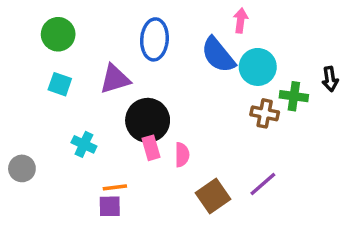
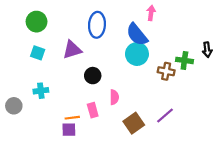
cyan circle: (258, 67) -> (137, 54), moved
black circle: (148, 120) -> (93, 76), size x0.6
cyan cross: (84, 144) -> (41, 91), moved, turned -32
pink rectangle: (151, 148) -> (93, 110), moved

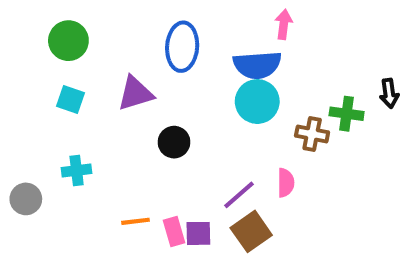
blue semicircle: (137, 35) -> (257, 65), turned -55
pink semicircle: (114, 97) -> (286, 183), moved
pink rectangle: (93, 110) -> (174, 231), moved
purple line: (165, 116) -> (239, 195), moved
purple square: (69, 130) -> (198, 233), moved

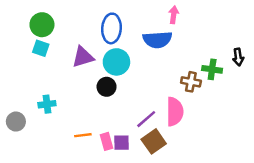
cyan square: (70, 99) -> (41, 48), moved
cyan circle: (257, 102) -> (116, 62), moved
pink semicircle: (286, 183) -> (175, 112), size x1.6

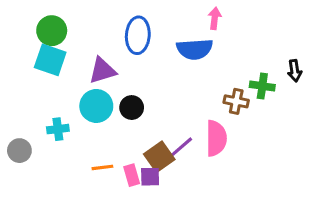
cyan square: (41, 48) -> (50, 60), size x1.5
cyan circle: (116, 62) -> (96, 106), moved
brown square: (154, 141) -> (159, 157), moved

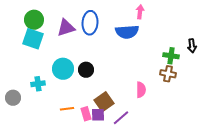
purple triangle: (102, 71) -> (66, 28), moved
brown cross: (236, 101) -> (168, 74), moved
pink semicircle: (216, 138) -> (141, 90), size x0.7
purple line: (181, 147) -> (121, 118), moved

